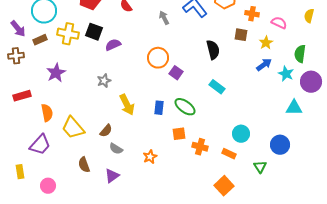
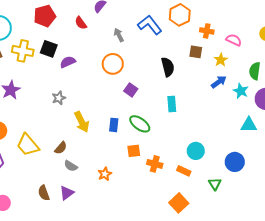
orange circle: (158, 58) -> (113, 64), moved
cyan rectangle: (217, 87) -> (172, 104), turned 49
brown semicircle: (84, 165) -> (44, 193), moved

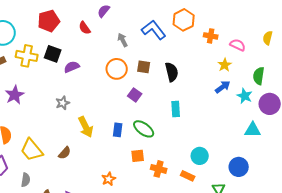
brown square: (196, 52) -> (144, 67), moved
gray semicircle: (71, 166) -> (26, 180), moved, turned -112

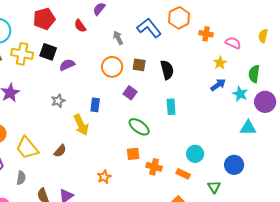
blue rectangle: (118, 130) -> (95, 105), moved

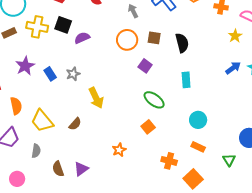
blue arrow: (218, 85) -> (233, 68), moved
blue rectangle: (95, 105) -> (50, 74), moved, turned -40
orange square: (133, 154) -> (148, 127), turned -32
cyan circle: (195, 154) -> (198, 120), moved
orange cross: (154, 167) -> (169, 161), moved

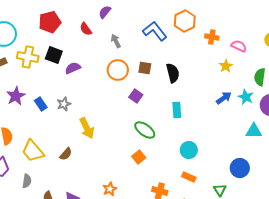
gray arrow: (133, 11) -> (116, 41), moved
orange star: (119, 150) -> (110, 189), moved

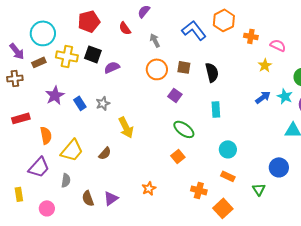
yellow trapezoid: (33, 151) -> (72, 150), turned -100

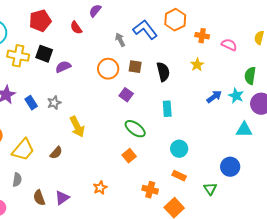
gray arrow: (155, 40) -> (120, 40), moved
yellow star: (265, 65) -> (197, 65), moved

